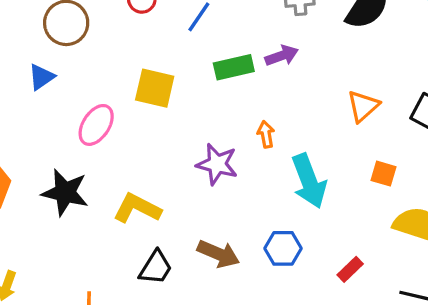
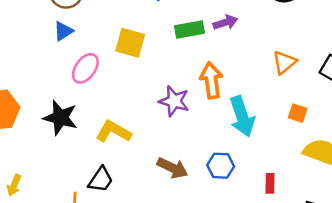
blue triangle: (41, 77) -> (63, 31), moved
orange arrow: (266, 134) -> (211, 80), size x1.8
black trapezoid: (156, 268) -> (101, 180), moved
red rectangle: (350, 269) -> (270, 183), turned -48

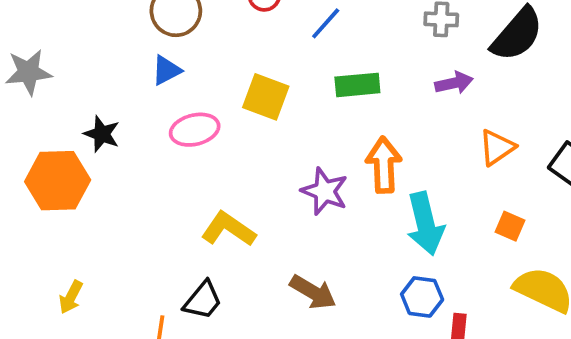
purple arrow: (225, 22) -> (454, 83), moved
pink ellipse: (85, 68) -> (195, 130), turned 36
black star: (60, 118) -> (102, 134), moved, size x0.7
blue hexagon: (221, 166) -> (422, 297), moved

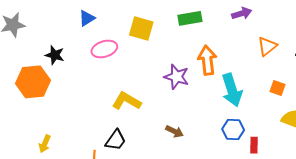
brown arrow: (313, 292) -> (174, 131), size x0.7

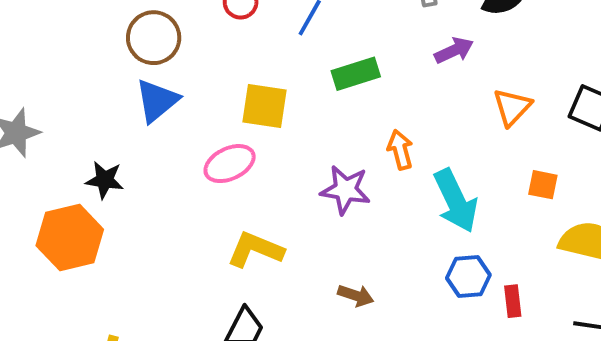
blue triangle: (87, 18) -> (157, 101), size x1.4
pink ellipse: (104, 49) -> (230, 164), moved
orange arrow: (207, 60) -> (400, 150), size x0.7

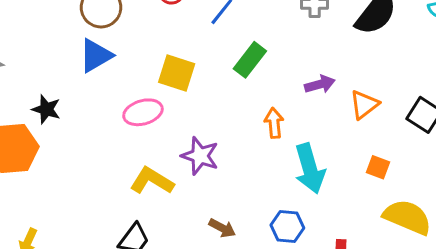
purple arrow: (454, 50) -> (320, 84), moved
green rectangle: (356, 74) -> (250, 60), turned -44
purple star: (345, 190) -> (200, 156), moved
blue hexagon: (468, 277) -> (287, 227), moved

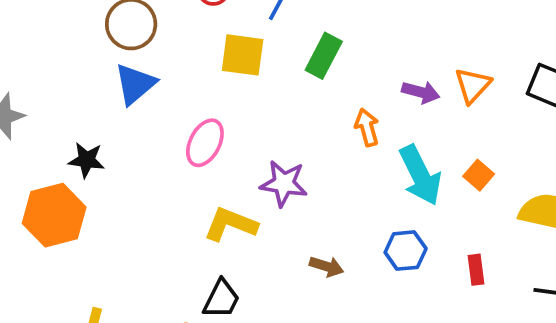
yellow square: (177, 73) -> (243, 55), moved
purple arrow: (320, 84) -> (421, 92), moved, turned 40
pink ellipse: (143, 112) -> (205, 143), turned -36
orange square: (378, 167) -> (479, 175), moved, turned 30

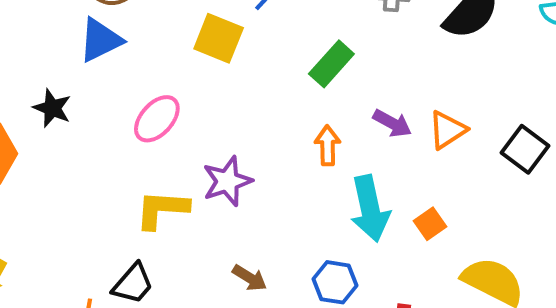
green rectangle: (324, 56) -> (331, 64), moved
black star: (87, 160) -> (52, 108), moved
purple star: (284, 183) -> (227, 181), turned 30
yellow L-shape: (231, 224) -> (162, 209), turned -32

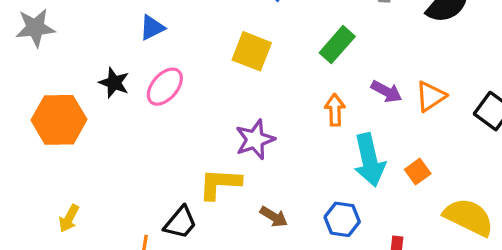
yellow square: (219, 38) -> (252, 51), moved
blue triangle: (100, 40) -> (152, 28), size x0.7
pink ellipse: (157, 119) -> (165, 87), moved
yellow L-shape: (162, 209) -> (220, 184), moved

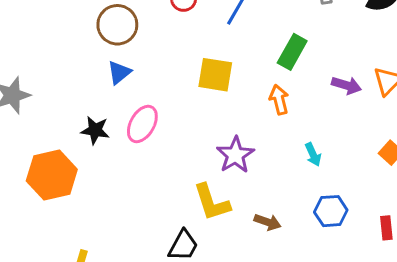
orange arrow: (335, 110) -> (279, 100), moved
cyan arrow: (369, 160) -> (313, 155), moved, size x0.5
yellow L-shape: (220, 184) -> (212, 202), turned -99

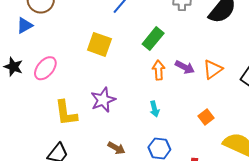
blue triangle: (119, 72) -> (25, 25), moved
orange arrow: (279, 100) -> (159, 70), moved
yellow L-shape: (212, 202) -> (66, 113), moved

